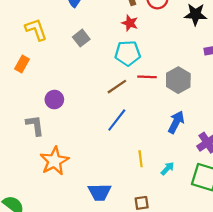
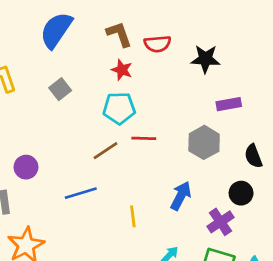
gray hexagon: (178, 80) -> (204, 142), moved
blue line: (117, 120) -> (81, 193), moved, turned 35
yellow line: (141, 159) -> (133, 216), moved

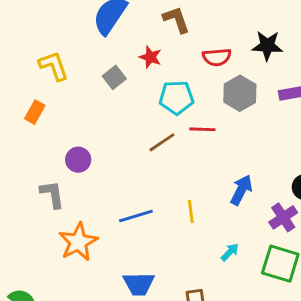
red semicircle: (157, 44) -> (217, 57), moved
red star: (122, 70) -> (150, 57), moved
gray hexagon: (204, 142) -> (240, 93), moved
blue line: (81, 193) -> (136, 216), moved

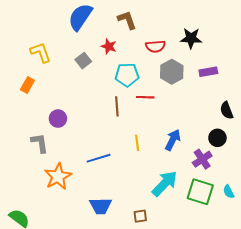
brown line: (162, 142) -> (117, 106), turned -60
yellow line: (191, 212) -> (137, 143), moved
cyan arrow: (230, 252) -> (165, 184), size x2.0

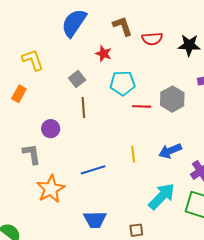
red semicircle: (155, 46) -> (152, 39), moved
gray square: (83, 61) -> (77, 79), moved
gray hexagon: (172, 72) -> (172, 99), moved
brown line: (117, 106) -> (83, 108), moved
blue arrow: (173, 140) -> (170, 151), turned -140

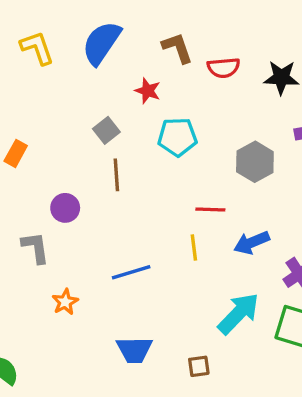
yellow L-shape: (33, 60) -> (37, 48), moved
red line: (142, 106) -> (210, 210), moved
orange star: (51, 189) -> (65, 302), size x0.6

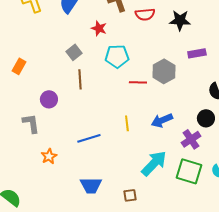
red line: (210, 210) -> (138, 82), moved

